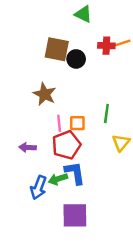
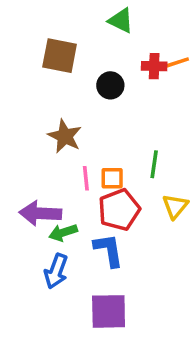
brown square: (57, 49) -> (60, 56), moved
red pentagon: (66, 145) -> (119, 210), moved
purple arrow: (28, 147) -> (40, 213), size x1.6
green arrow: (58, 179) -> (63, 233), moved

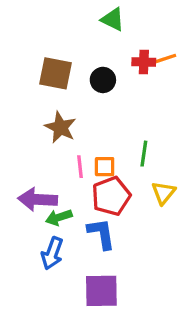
brown square: (60, 56) -> (56, 73), moved

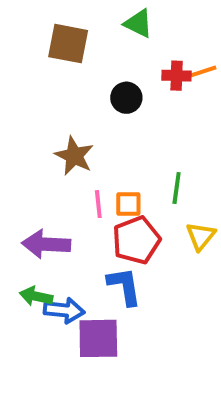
brown square: (56, 73) -> (68, 44), moved
green arrow: (59, 217) -> (36, 296), moved, turned 30
blue arrow: (52, 253) -> (64, 310), turned -104
purple square: (101, 291) -> (98, 338), moved

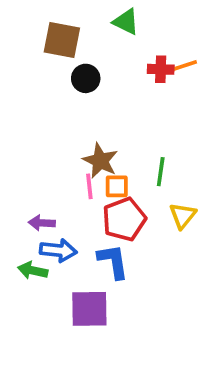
black circle: (126, 98) -> (86, 78), moved
brown star: (74, 156) -> (100, 161), moved
purple arrow: (46, 244) -> (42, 223), size x0.6
blue arrow: (64, 310) -> (58, 250), moved

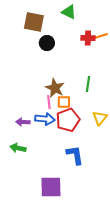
green line: (161, 172) -> (88, 84), moved
blue arrow: (58, 250) -> (45, 119), moved
blue L-shape: (113, 261) -> (75, 155), moved
purple square: (89, 309) -> (51, 187), moved

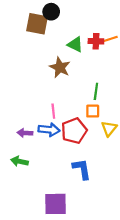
green triangle: (69, 12) -> (75, 44), moved
black circle: (47, 43) -> (51, 12), moved
brown star: (55, 88) -> (60, 67), moved
orange square: (64, 102) -> (93, 111), moved

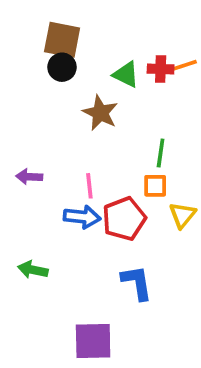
black circle: (51, 12) -> (62, 67), moved
purple arrow: (25, 133) -> (29, 177), moved

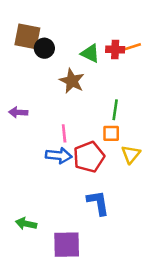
brown square: (62, 40) -> (27, 36), moved
purple arrow: (29, 177) -> (18, 112), moved
green arrow: (33, 270) -> (26, 224), moved

